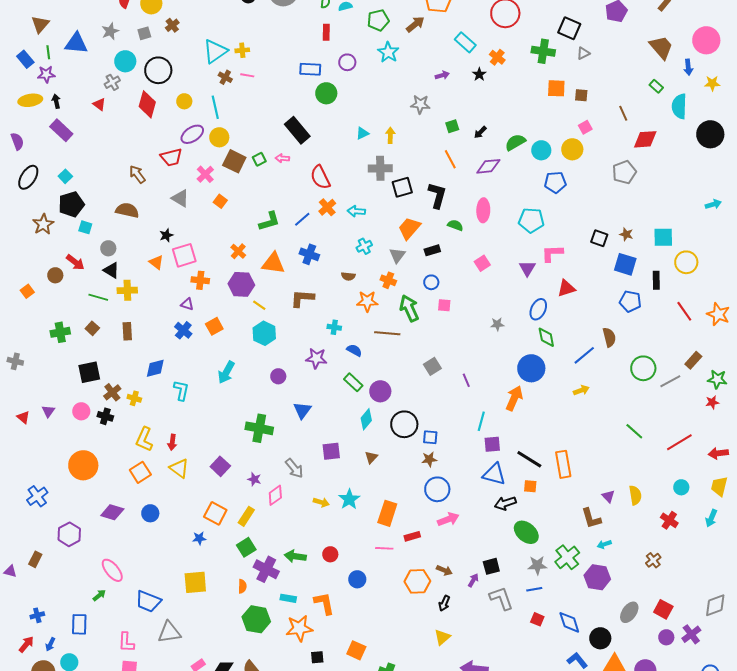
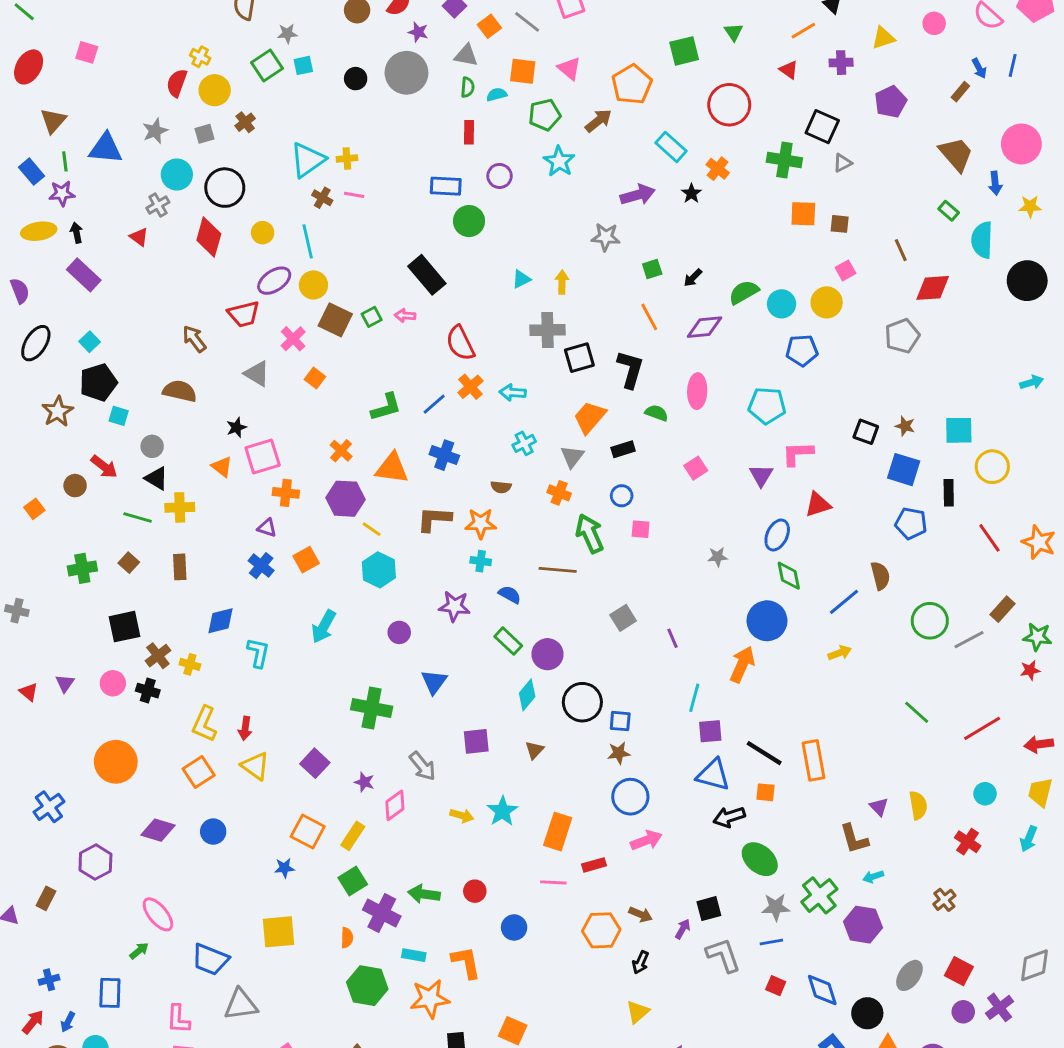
purple arrow: (442, 75) -> (638, 195), size x1.6
orange star: (367, 301) -> (481, 523), moved

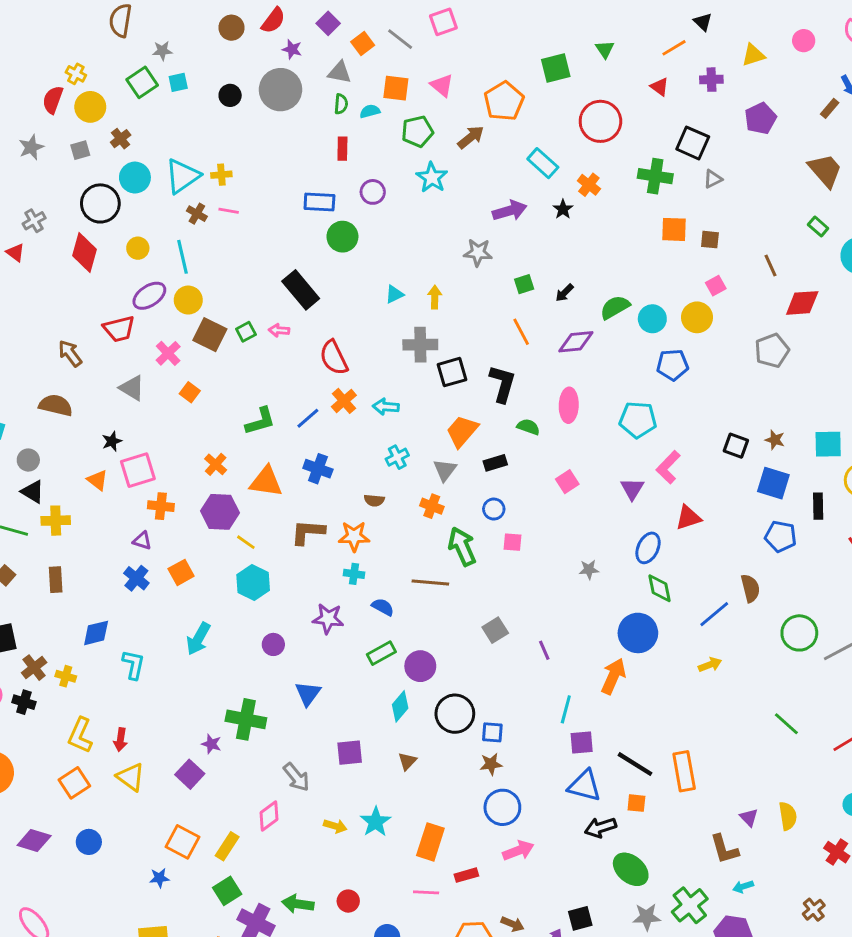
cyan circle: (177, 175) -> (135, 178), moved
pink L-shape: (798, 454) -> (668, 467), turned -44
green rectangle: (508, 641) -> (381, 653), turned -72
purple star: (364, 782) -> (211, 744), moved

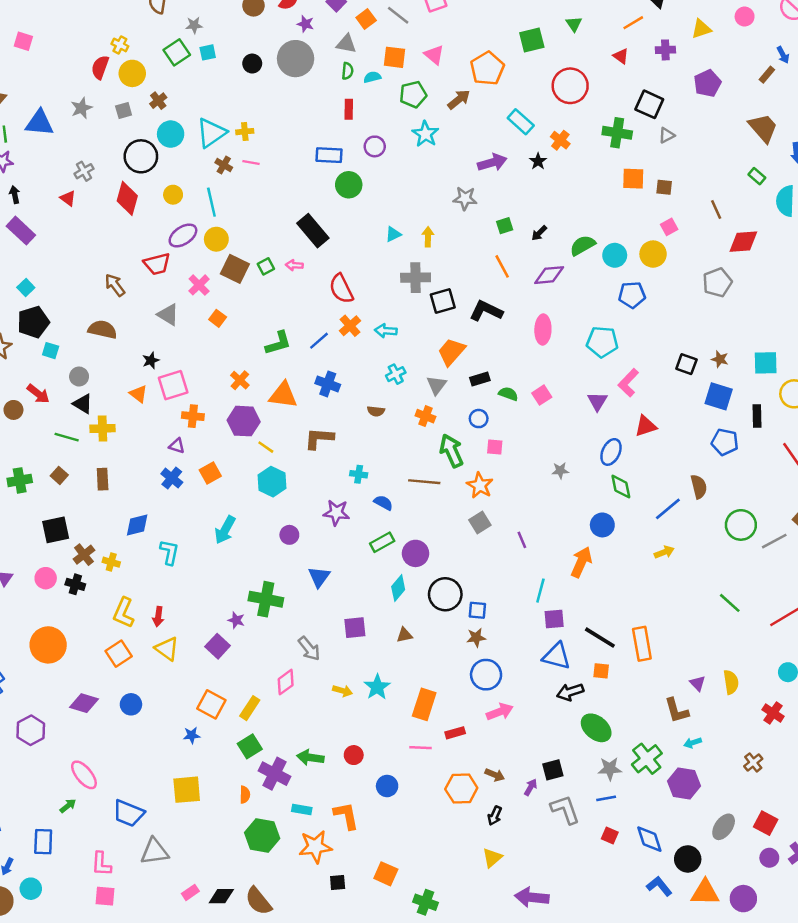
black L-shape: (502, 384) -> (486, 311), turned -80
green semicircle: (528, 427) -> (508, 394), moved
orange star: (354, 536) -> (480, 485), moved, turned 30
blue circle: (638, 633) -> (602, 525), size x0.7
brown triangle: (407, 761) -> (404, 635), turned 35

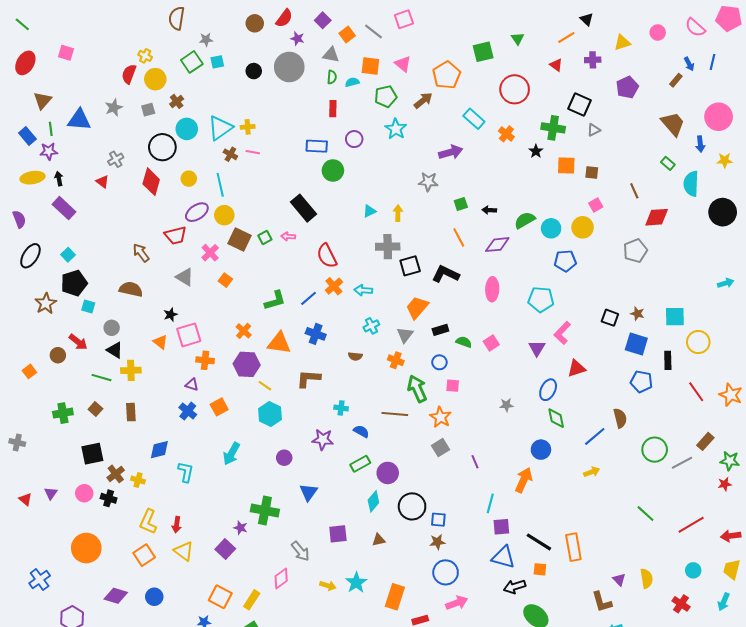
black star: (538, 161) -> (536, 151), moved
black arrow: (539, 233) -> (489, 210), turned 48

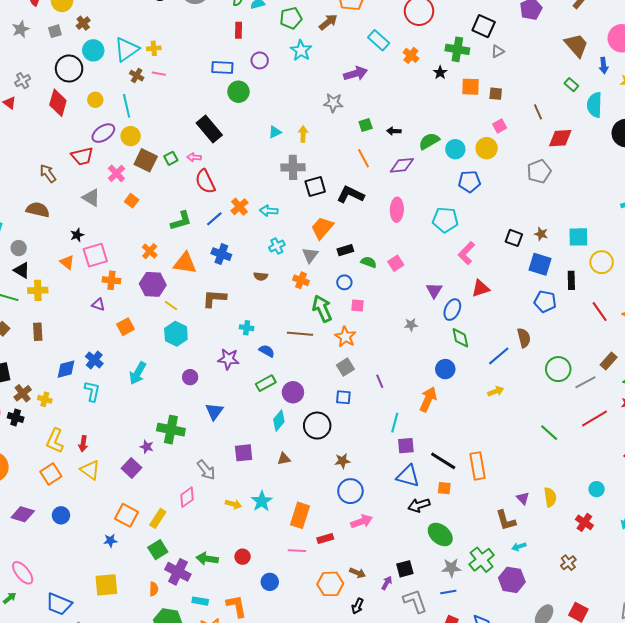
red semicircle: (327, 256) -> (205, 181), moved
purple triangle: (537, 348) -> (434, 290), moved
blue cross: (188, 411) -> (94, 360), moved
blue square: (438, 520) -> (343, 397), moved
red line: (691, 525) -> (595, 418), moved

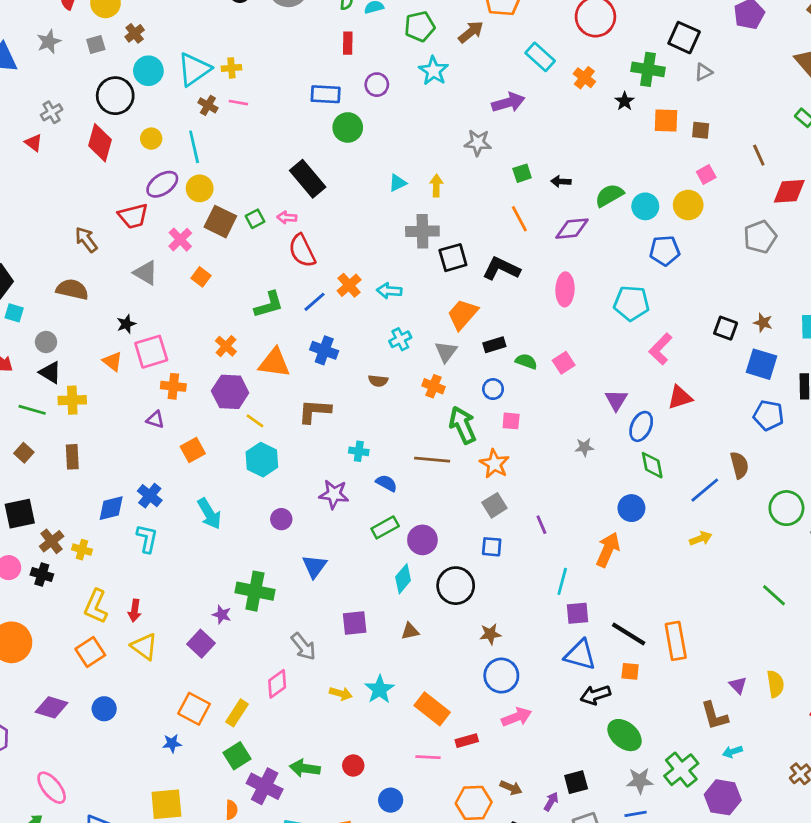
cyan arrow: (138, 373) -> (209, 514), turned -60
orange rectangle: (300, 515) -> (432, 709), turned -70

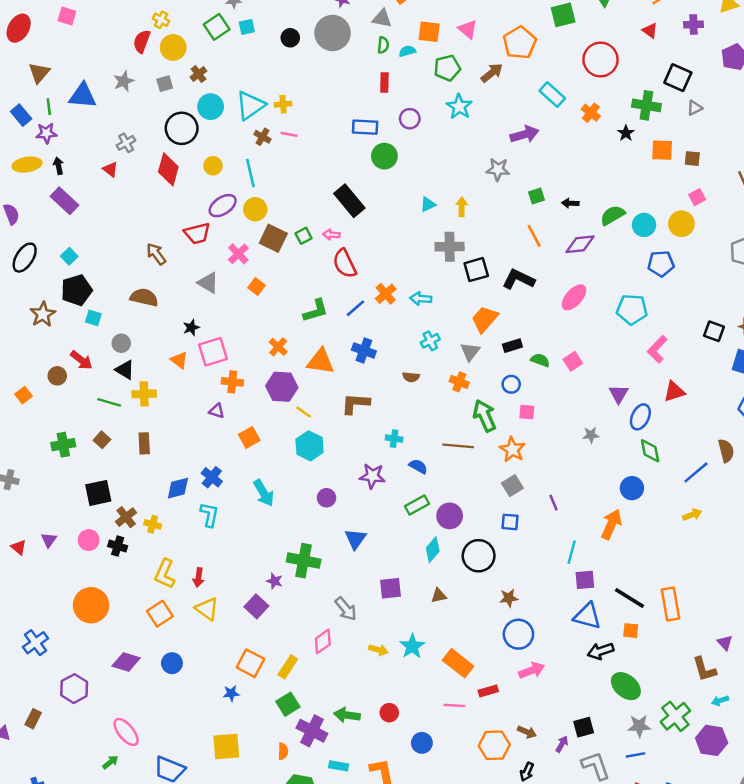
pink ellipse: (565, 289) -> (574, 297), turned 40

